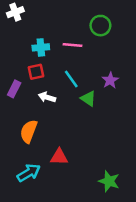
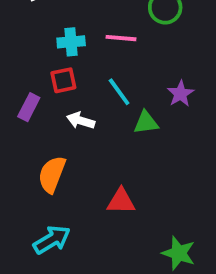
green triangle: (88, 99) -> (146, 123), turned -42
red triangle: (59, 157) -> (121, 201), moved

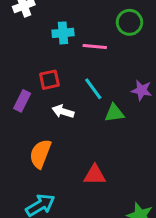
cyan cross: (71, 42) -> (63, 33), moved
purple star: (181, 94) -> (142, 90), turned -30

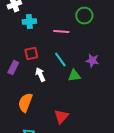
cyan cross: (63, 33) -> (29, 22), moved
white arrow: (63, 111) -> (40, 75), turned 48
red triangle: (95, 175) -> (61, 117), turned -49

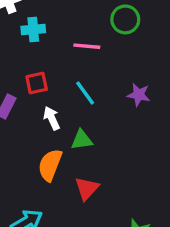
green triangle: (74, 76) -> (82, 140), moved
orange semicircle: (25, 103) -> (50, 165), moved

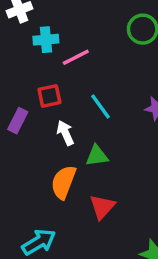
pink line: (87, 46) -> (76, 57), moved, turned -32

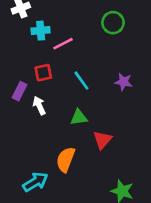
white arrow: (65, 133) -> (39, 106), moved
orange semicircle: (64, 182) -> (66, 160), moved
red triangle: (102, 207) -> (102, 140), moved

